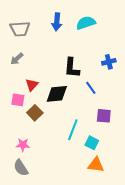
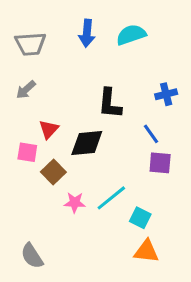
blue line: (91, 88) -> (151, 134), moved
purple square: (104, 116) -> (160, 163), moved
cyan line: (73, 130) -> (111, 198), turned 30
pink star: (23, 145) -> (75, 203), moved

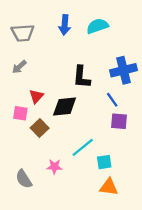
blue cross: (166, 94) -> (123, 70), size x1.6
pink star: (75, 203) -> (54, 167), moved
cyan square: (140, 218) -> (104, 162), turned -35
gray semicircle: (32, 256) -> (24, 179), moved

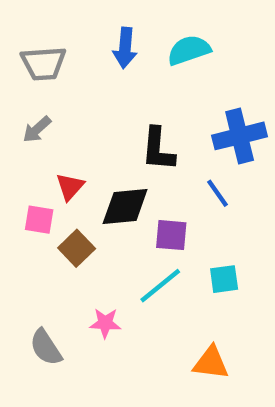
purple square: (119, 121) -> (171, 235), moved
cyan square: (104, 162) -> (224, 279), moved

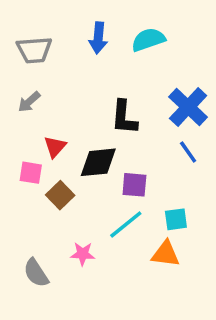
blue cross: (240, 136) -> (188, 107), turned -33
blue line: (217, 193) -> (188, 152), moved
orange triangle: (211, 363) -> (166, 254), moved

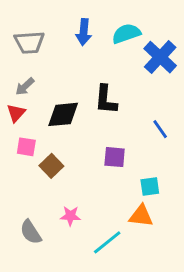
blue cross: (188, 107) -> (160, 57), moved
red triangle: (55, 147) -> (16, 113), moved
black diamond: (98, 162) -> (63, 114), moved
cyan line: (126, 225) -> (107, 242), moved

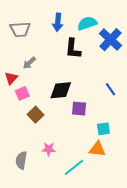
gray arrow: (25, 86) -> (29, 63), moved
black L-shape: (106, 100) -> (73, 49), moved
black diamond: (63, 114) -> (61, 90), moved
pink square: (26, 147) -> (22, 93), moved, turned -32
gray semicircle: (31, 232) -> (21, 160), turned 42

